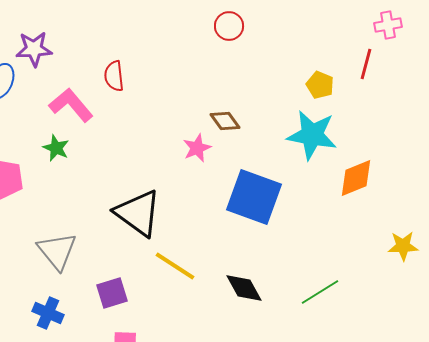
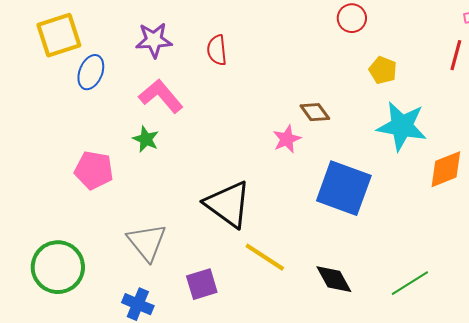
red circle: (229, 26) -> (352, 18), moved
purple star: (34, 49) -> (154, 40), moved
red semicircle: (114, 76) -> (217, 50), moved
yellow pentagon: (320, 85) -> (383, 70), moved

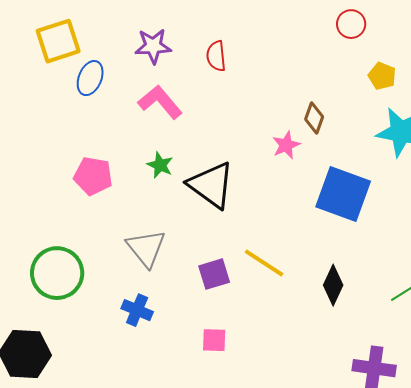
brown diamond: (315, 112) -> (314, 118), turned 56
green star: (146, 139) -> (160, 165), moved
black triangle: (228, 204) -> (211, 185), moved
black diamond: (334, 279) -> (333, 285), turned 54
purple square: (202, 284) -> (214, 274), moved

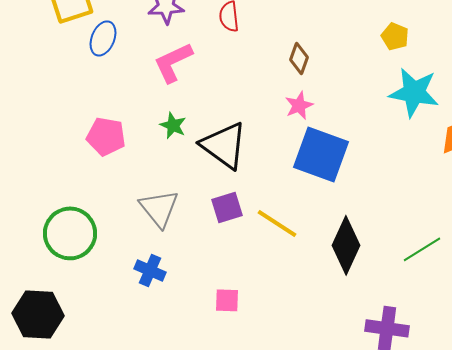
pink L-shape: (160, 102) -> (173, 62), turned -75
brown diamond: (314, 118) -> (299, 58), moved
blue square: (343, 194) -> (321, 154), moved
purple square: (214, 274) -> (227, 207), moved
black diamond: (333, 285) -> (346, 245), size x1.4

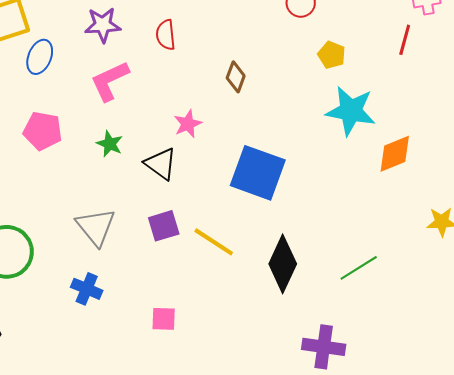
pink star: (299, 105) -> (188, 124), moved
pink pentagon: (106, 136) -> (43, 131), moved
black triangle: (224, 145) -> (161, 164), size x0.7

